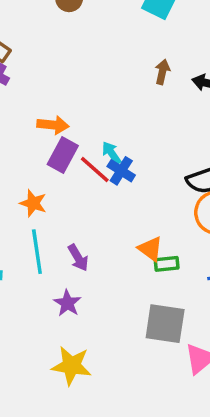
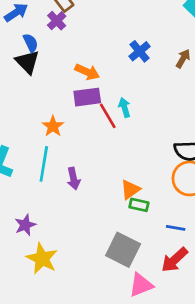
purple rectangle: (63, 155) -> (87, 97), turned 36
blue cross: (121, 171) -> (140, 51), moved
orange triangle: (150, 249) -> (130, 190), turned 30
purple star: (67, 303) -> (25, 225), moved

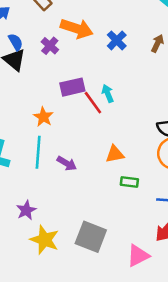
purple cross: (57, 21) -> (50, 46), moved
orange arrow: (87, 72) -> (77, 29), moved, size x1.4
purple arrow: (74, 179) -> (67, 163), turned -42
orange triangle: (130, 190) -> (115, 154), moved, turned 30
gray square: (123, 250) -> (91, 237), moved

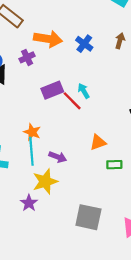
purple cross: (50, 46) -> (27, 57), turned 32
orange star: (43, 117) -> (32, 132), moved
yellow star: (45, 240) -> (45, 181), moved, turned -30

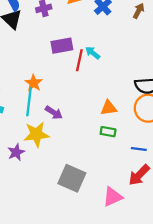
cyan arrow: (84, 91) -> (93, 53), turned -32
red line: (72, 101) -> (79, 60), turned 45
orange triangle: (98, 142) -> (109, 108), moved

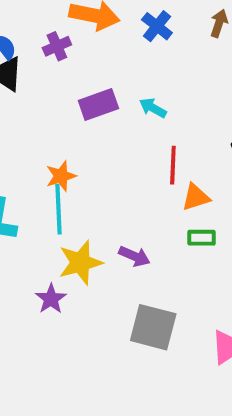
red line: (79, 60) -> (173, 165), moved
orange star: (34, 83) -> (61, 176), turned 30
purple arrow: (54, 113) -> (134, 256), moved

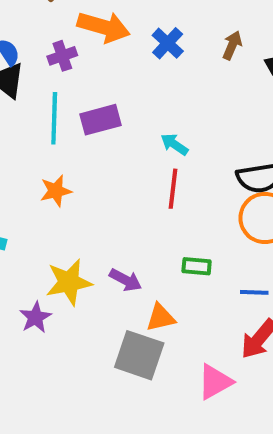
cyan arrow: (153, 108) -> (174, 144), moved
orange triangle: (196, 197) -> (161, 318), moved
cyan line: (59, 209) -> (54, 118), moved

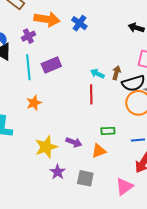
brown arrow: (232, 45) -> (116, 73), moved
cyan arrow: (174, 144) -> (97, 74), moved
purple star: (35, 317) -> (58, 172), moved
orange triangle: (161, 318) -> (99, 151), moved
gray square: (139, 355) -> (85, 178), size x0.7

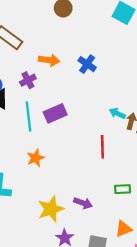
orange arrow: (47, 19) -> (49, 60), size x0.7
cyan arrow: (97, 74) -> (117, 113), moved
orange triangle: (99, 151) -> (124, 229), moved

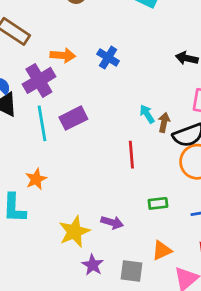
purple cross: (28, 80) -> (39, 80), size x1.6
cyan arrow: (117, 113) -> (147, 114), turned 35
orange star: (36, 158) -> (36, 179), moved

